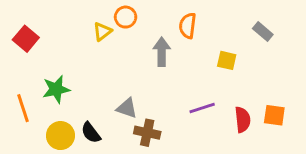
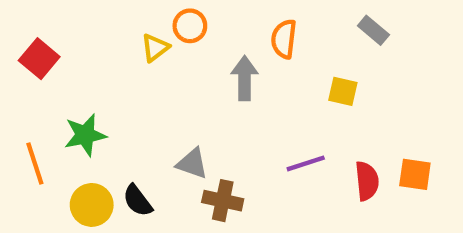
gray rectangle: (263, 31) -> (373, 30), moved

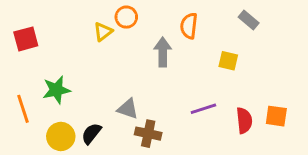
red square: (39, 59) -> (26, 39), turned 35
black semicircle: (138, 201) -> (91, 134), turned 75

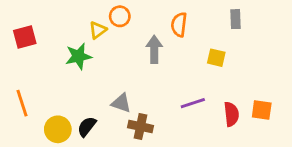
gray rectangle: (249, 20) -> (236, 19), turned 48
green star: (56, 90) -> (78, 56), moved

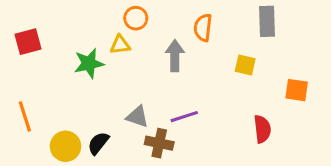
gray rectangle: (236, 19) -> (267, 21), size x1.4
yellow triangle: (98, 30) -> (120, 45), moved, turned 30
purple line: (193, 103) -> (184, 117), moved
orange square: (262, 110) -> (297, 90), moved

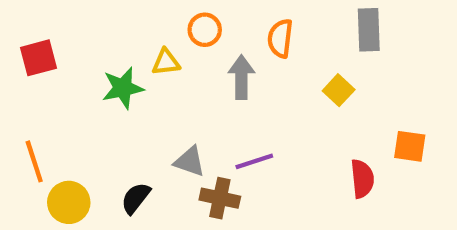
orange circle: (136, 18) -> (205, 30), moved
yellow square: (245, 65) -> (339, 90), turned 30
orange square: (297, 90) -> (410, 146), moved
yellow circle: (65, 146) -> (69, 202), moved

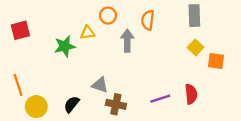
yellow square: (339, 90) -> (196, 47), moved
orange square: (410, 146) -> (216, 61), moved
purple line: (254, 161) -> (160, 99), moved

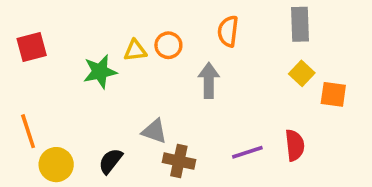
orange circle: (108, 16) -> (168, 45), moved
gray arrow: (127, 41) -> (209, 80), moved

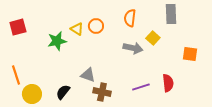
yellow triangle: (135, 51) -> (77, 29), turned 40
yellow square: (302, 73) -> (153, 38), moved
gray arrow: (209, 80) -> (133, 48), moved, turned 102

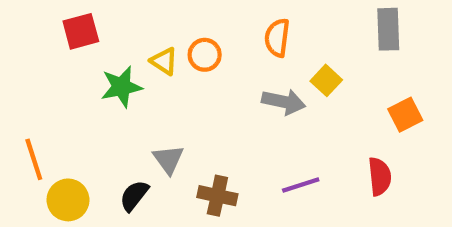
gray rectangle: (171, 14) -> (388, 29), moved
red square: (18, 27) -> (81, 31), moved
orange square: (190, 54) -> (405, 115), turned -35
gray triangle: (88, 75) -> (168, 159), moved, turned 35
red semicircle: (168, 83) -> (380, 176), moved

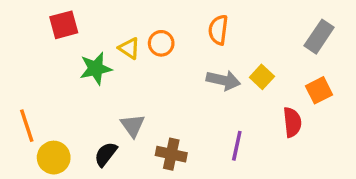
gray rectangle: (388, 29) -> (319, 37), moved, turned 36
yellow square: (326, 80) -> (262, 77), moved
red semicircle: (380, 176) -> (292, 122), moved
purple line: (301, 185) -> (237, 146), turned -60

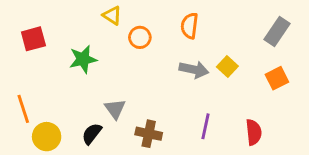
red square: (64, 25) -> (33, 39), moved
yellow triangle: (129, 48) -> (112, 16), moved
red semicircle: (292, 122) -> (254, 132), moved

